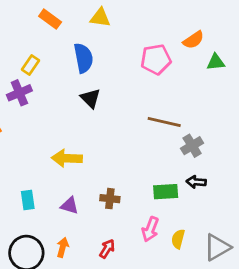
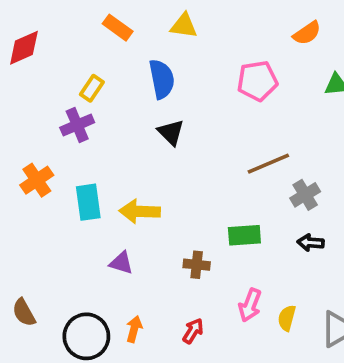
orange semicircle: (193, 40) -> (307, 33), moved
brown line: (164, 122) -> (268, 164), turned -36
green rectangle: (166, 192) -> (244, 235), moved
cyan rectangle: (28, 200) -> (88, 202), moved, size x1.4
purple triangle: (70, 206) -> (121, 263), moved

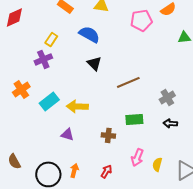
blue semicircle: (162, 79) -> (89, 34), turned -50
pink pentagon: (257, 81) -> (141, 20), moved
brown line: (268, 164) -> (128, 82), moved
cyan rectangle: (88, 202) -> (49, 101), turned 60

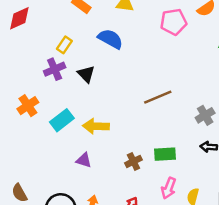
black triangle: (94, 63) -> (86, 74), moved
green rectangle: (134, 119) -> (165, 154), moved
brown cross: (108, 135) -> (133, 161), turned -32

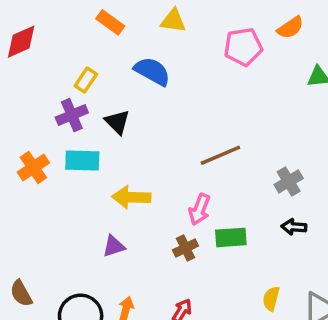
cyan rectangle: (62, 120) -> (82, 160), moved, turned 40
purple triangle: (84, 160) -> (114, 246), turned -35
pink arrow: (169, 188) -> (199, 209), moved

